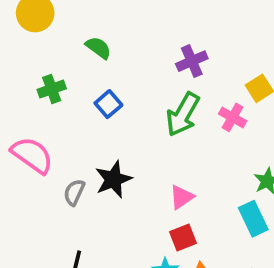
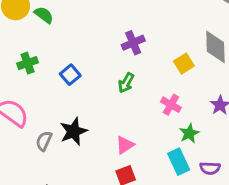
green semicircle: (98, 48) -> (44, 15), moved
green arrow: (183, 114) -> (126, 83), size x0.6
pink cross: (233, 117) -> (171, 105), moved

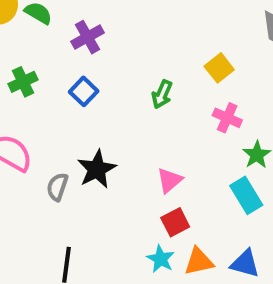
purple cross: (133, 43) -> (87, 37), moved
yellow square: (184, 64) -> (219, 68), moved

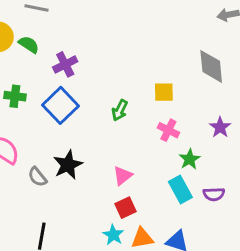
yellow square: (219, 68) -> (164, 92), turned 35
green cross: (23, 82) -> (15, 96), turned 30
blue square: (84, 91) -> (60, 105), size x1.6
gray semicircle: (57, 187) -> (37, 177), turned -60

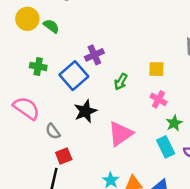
purple cross: (65, 64) -> (94, 55), moved
black star: (68, 165) -> (85, 111), moved
pink triangle: (123, 176) -> (120, 134), size x1.6
red square: (126, 208) -> (64, 156), moved

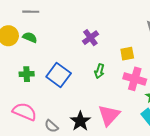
purple cross: (94, 55) -> (90, 38), moved
pink cross: (158, 99) -> (135, 79), size x1.5
black star: (85, 111) -> (80, 121), moved

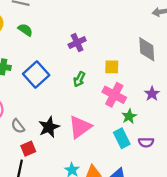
green semicircle: (30, 37) -> (25, 30), moved

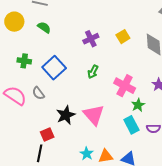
yellow square: (112, 67) -> (123, 37), moved, turned -32
gray semicircle: (18, 126) -> (38, 93), moved
pink triangle: (80, 127) -> (94, 115), turned -35

